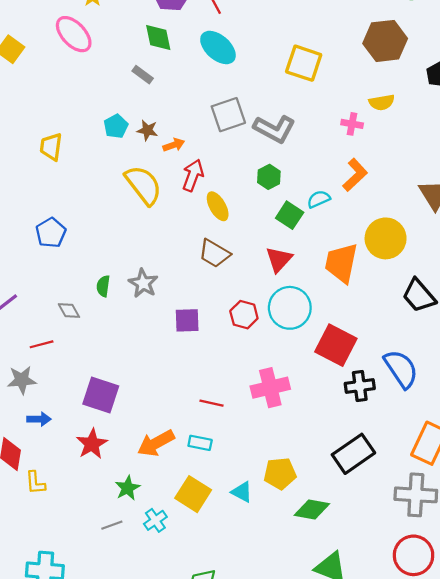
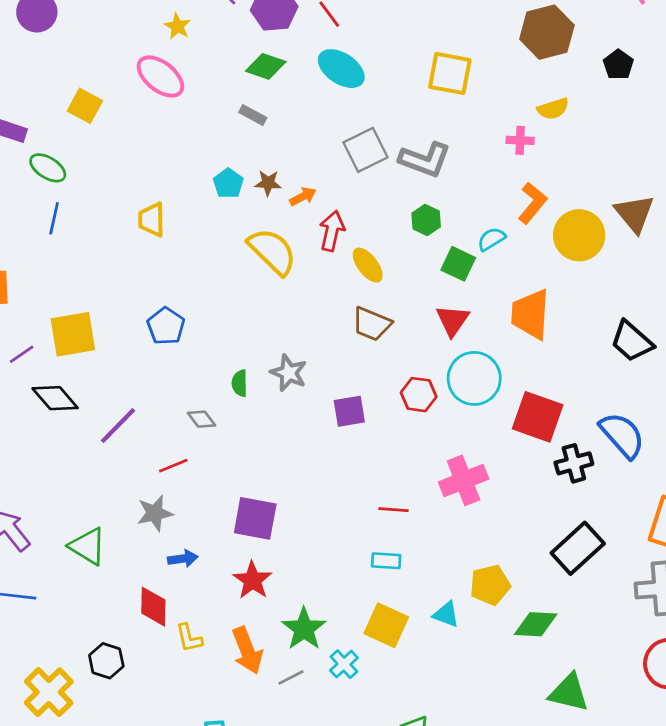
green diamond: (158, 38) -> (266, 66), turned -52
yellow circle: (386, 238) -> (579, 235), moved
orange arrow: (156, 443) -> (247, 650), moved, turned -75
green star: (127, 488) -> (304, 629), size x1.4

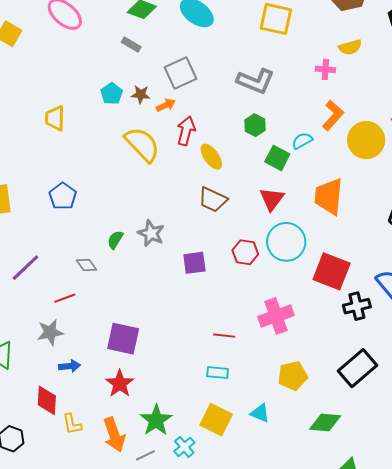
gray square: (365, 150) -> (180, 73), moved
green semicircle: (240, 383) -> (115, 240), turned 30
yellow pentagon: (490, 585) -> (293, 376), moved

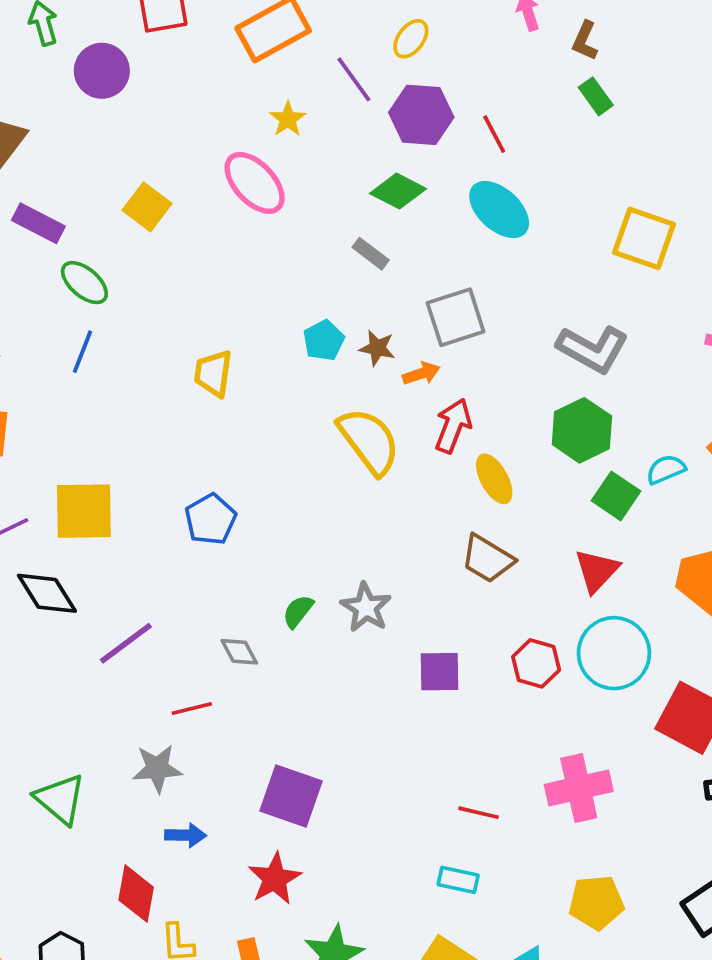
green hexagon: (255, 125) -> (582, 430), size x1.5

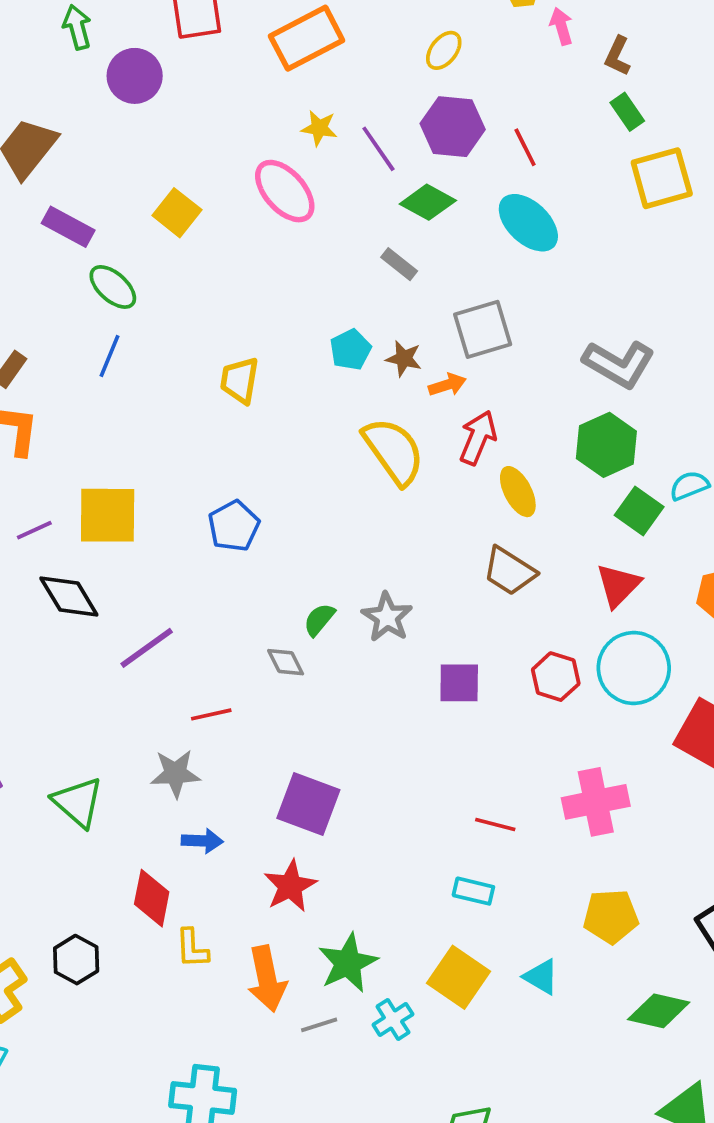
purple line: (354, 79) -> (378, 149), moved
yellow star: (288, 119) -> (319, 128), turned -30
yellow square: (644, 238) -> (662, 178), moved, turned -36
gray diamond: (239, 652) -> (286, 662), moved

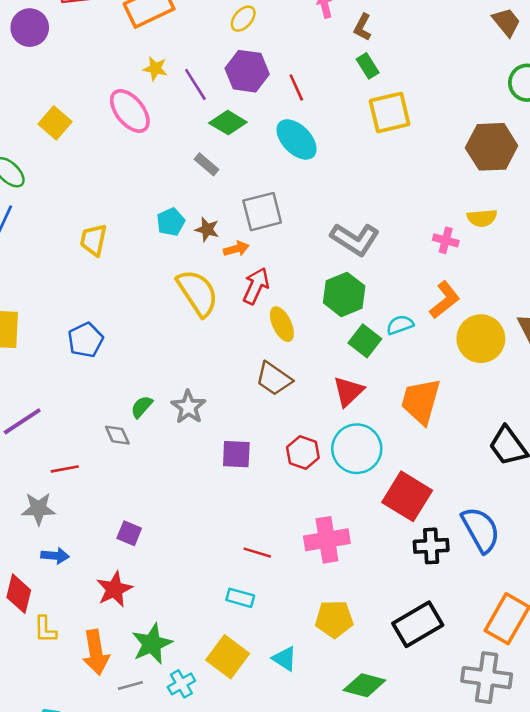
purple square: (308, 804) -> (129, 533), size x0.6

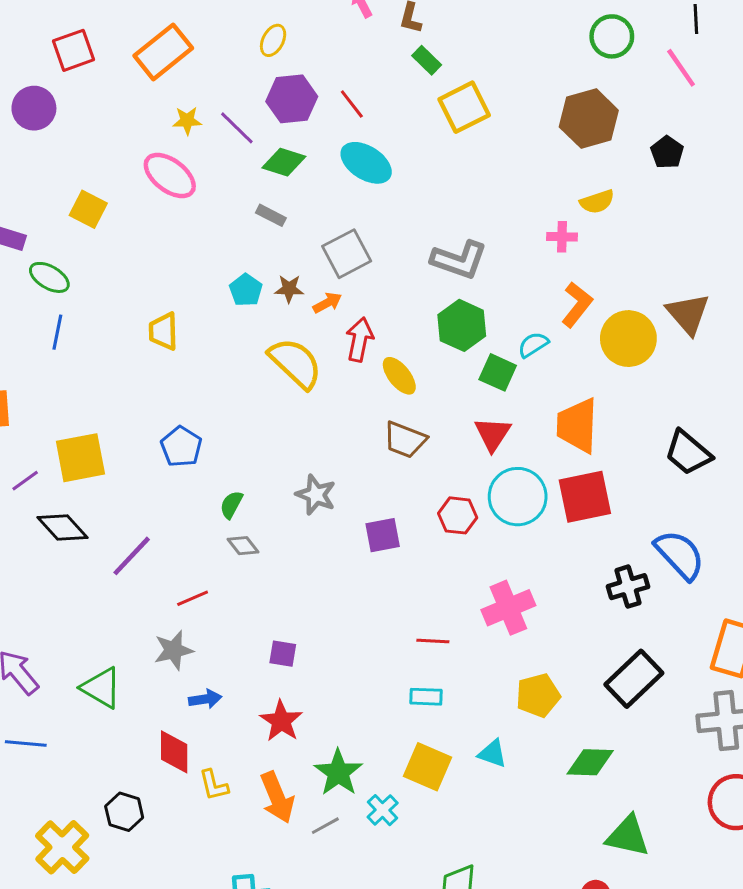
green semicircle: (142, 407) -> (231, 505), moved
red square: (407, 496) -> (585, 497), moved, turned -30

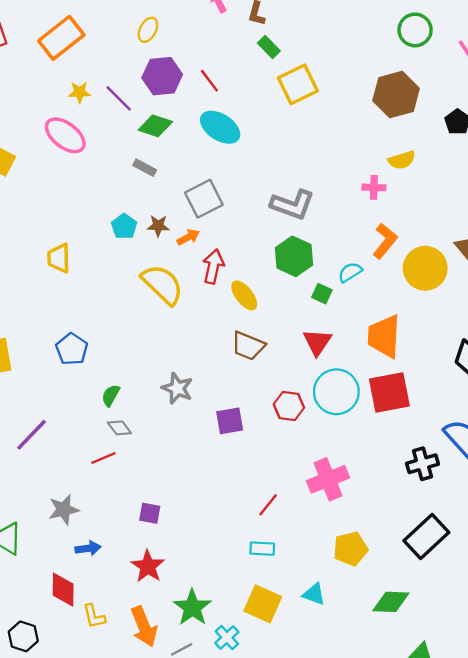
green square: (498, 372) -> (322, 294), size x0.7
red line: (193, 598) -> (103, 458), moved
red line: (433, 641) -> (268, 505), turned -55

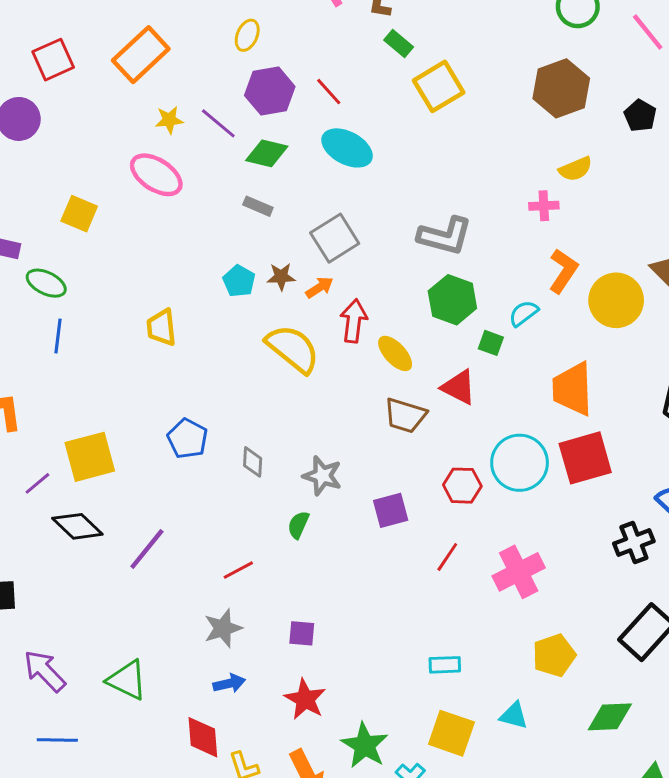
red triangle: (317, 342) -> (459, 387), moved, turned -32
green semicircle: (111, 395) -> (298, 525), moved
gray diamond: (119, 428) -> (253, 462), moved, turned 45
red line: (268, 505) -> (447, 557), moved
gray star: (64, 510) -> (223, 628), moved

